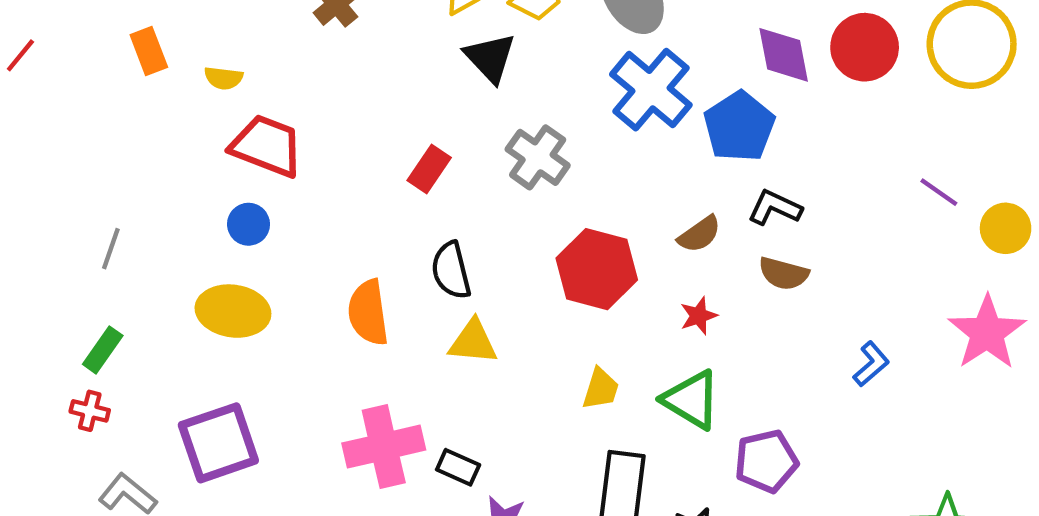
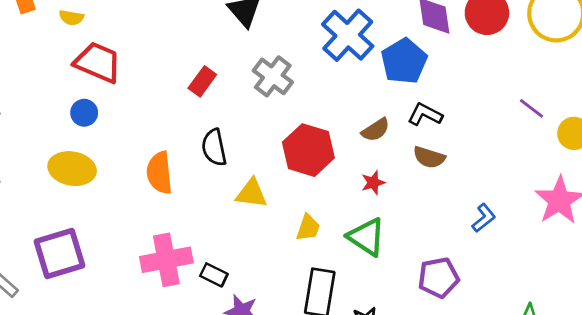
yellow triangle: (473, 342) -> (252, 193), moved
purple pentagon: (766, 461) -> (438, 278), moved

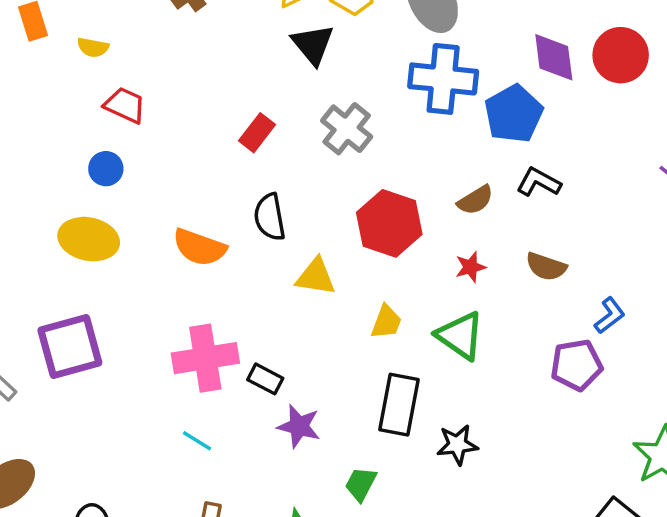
blue cross: (348, 35) -> (443, 79), turned -38
red trapezoid: (98, 62) -> (125, 105), size x0.7
brown semicircle: (429, 157) -> (546, 267), moved
orange semicircle: (159, 173) -> (199, 247), turned -66
purple pentagon: (438, 278) -> (577, 365), moved

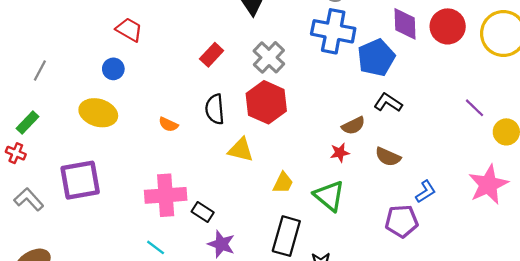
brown semicircle: (475, 200) -> (353, 126), moved
red hexagon: (389, 223) -> (266, 102), moved
orange semicircle: (199, 247) -> (168, 124), size x0.6

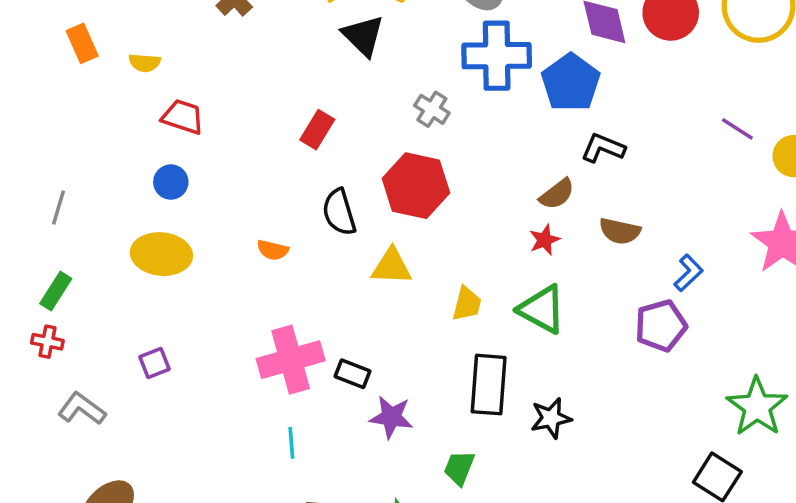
gray cross: (269, 57) -> (432, 109), moved, size x0.7
purple square: (80, 180) -> (155, 363), size x0.5
cyan line: (156, 247) -> (291, 443), turned 60

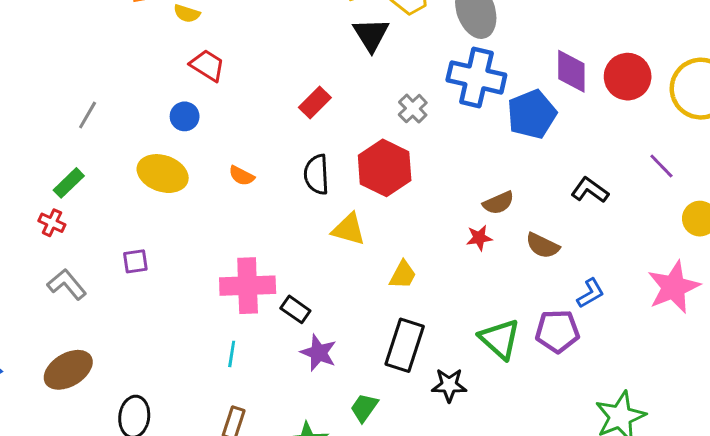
purple line: (737, 129) -> (661, 166), moved
black L-shape: (603, 148) -> (590, 190), moved
orange semicircle: (273, 250) -> (242, 176), moved
green triangle: (542, 309) -> (500, 339), moved

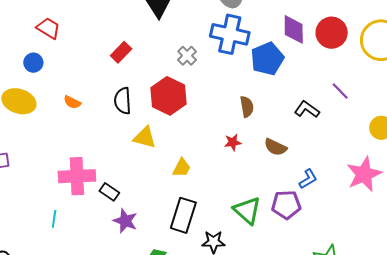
purple line: (661, 166) -> (340, 91), moved
brown semicircle: (498, 203) -> (247, 107), moved, turned -75
cyan line: (232, 354) -> (54, 219), moved

